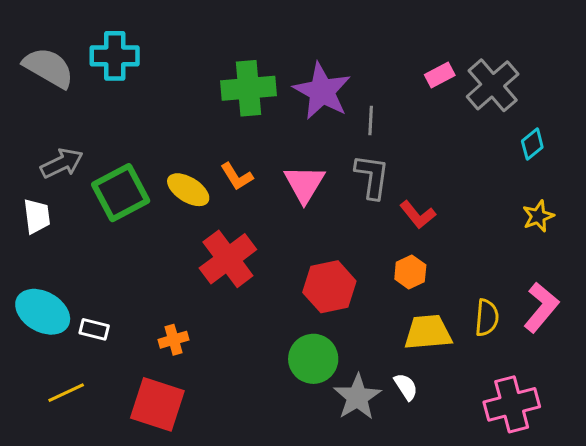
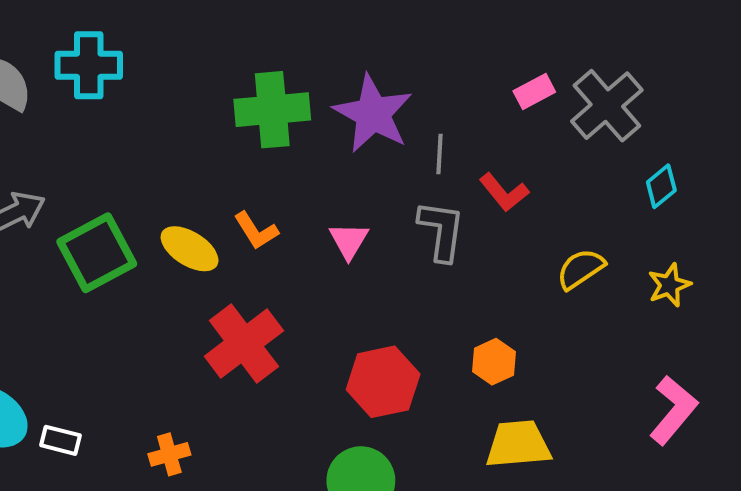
pink triangle: (304, 184) -> (349, 241), size x0.7
red L-shape: (418, 215) -> (504, 192), moved
yellow semicircle: (487, 318) -> (581, 269), moved, turned -129

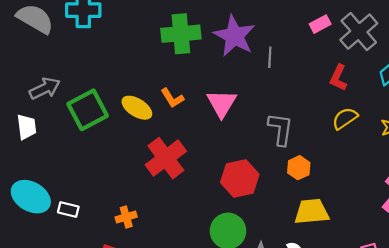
red L-shape: (504, 192) -> (338, 78), moved, turned 64
gray L-shape: (442, 231) -> (281, 129), moved
pink triangle: (349, 241) -> (222, 103), size x1.4

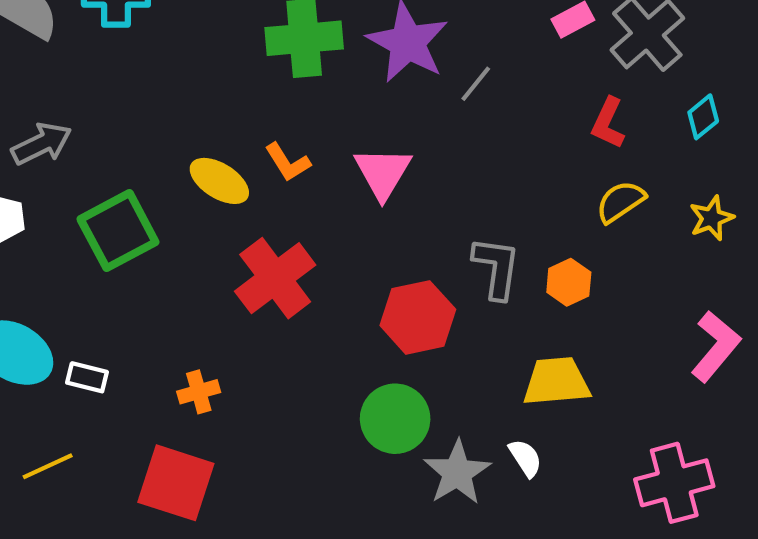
gray line: (270, 57) -> (476, 84), turned 36
green square: (88, 110) -> (118, 231), moved
gray L-shape: (281, 129) -> (496, 268), moved
orange hexagon: (299, 168) -> (569, 282), moved

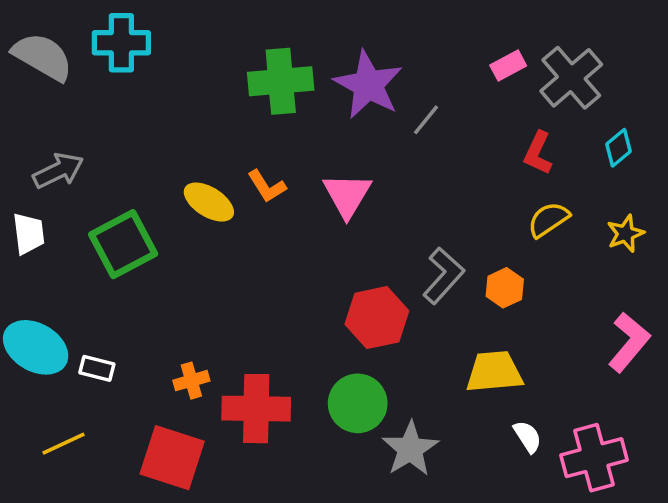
gray L-shape: (496, 268) -> (443, 276), turned 34
red cross: (275, 278) -> (256, 409), moved, turned 38
white semicircle: (525, 458) -> (527, 437), moved

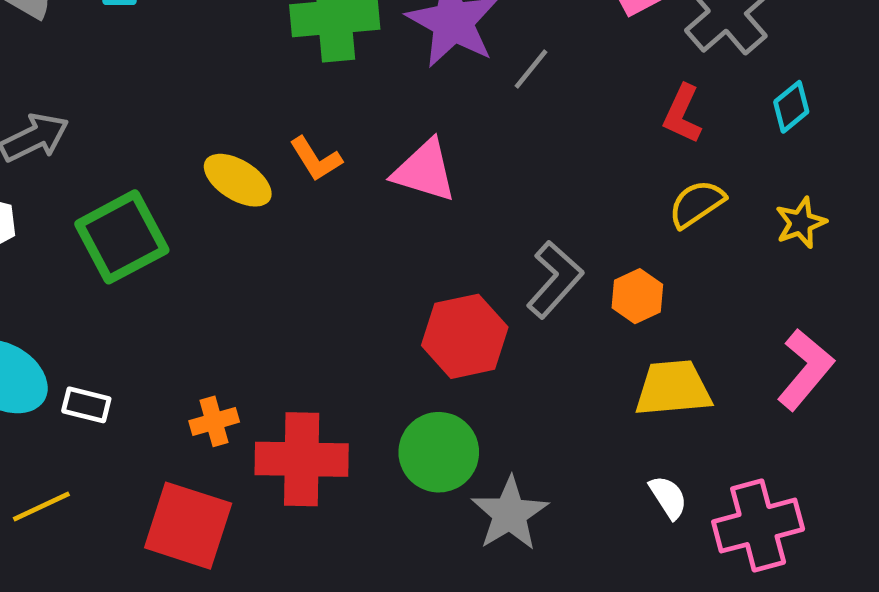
pink triangle: (347, 195) -> (425, 171), turned -44
yellow trapezoid: (494, 372) -> (673, 388), moved

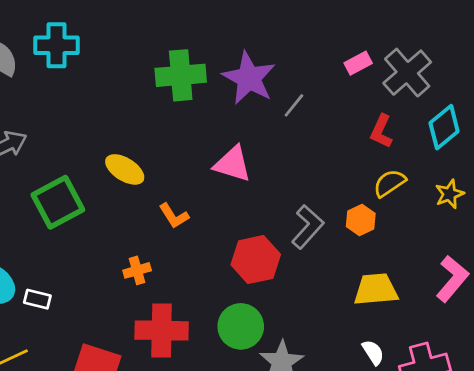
cyan diamond: (791, 107) -> (444, 127), size x1.5
orange L-shape: (316, 159) -> (174, 216), moved
orange hexagon: (637, 296) -> (361, 220), moved
orange cross: (214, 421) -> (137, 270), moved

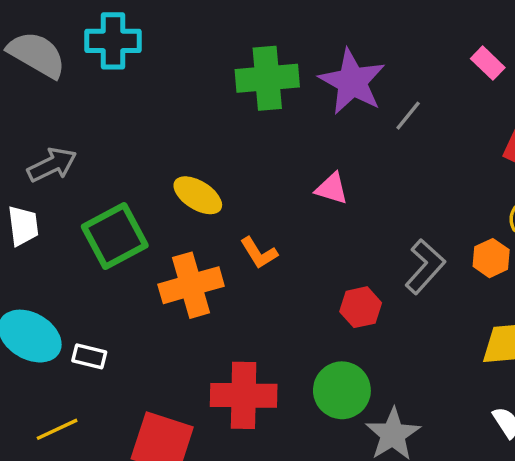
pink rectangle: (358, 63) -> (488, 63), turned 72
pink triangle: (233, 164) -> (332, 188), size x0.7
red hexagon: (256, 260) -> (361, 307), size x0.7
orange cross: (137, 270) -> (191, 285), moved, size x1.8

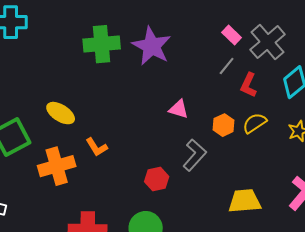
gray line: (408, 116) -> (227, 66), moved
pink triangle: (332, 188) -> (179, 109), moved
orange hexagon: (491, 258) -> (224, 125), moved

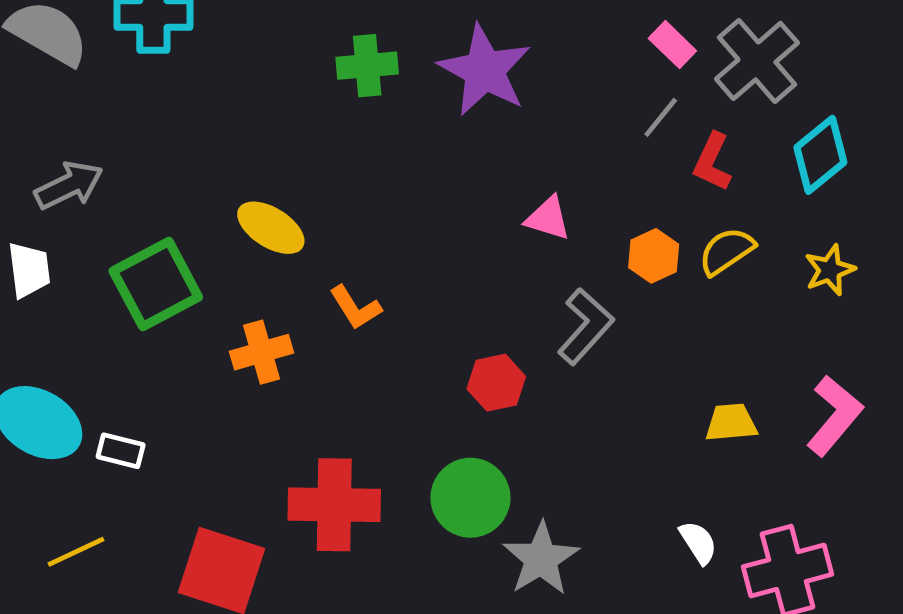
green cross: (102, 44) -> (367, 66), size x0.7
orange cross: (57, 166) -> (261, 352), size x0.7
yellow trapezoid: (245, 201) -> (731, 423), moved, size x0.7

